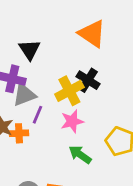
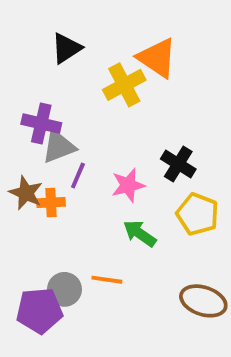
black triangle: (30, 50) -> (66, 48), moved, turned 30
black cross: (88, 80) -> (178, 164), moved
yellow cross: (69, 91) -> (124, 85), moved

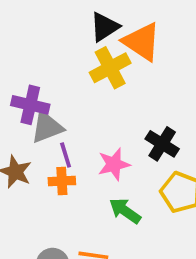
black triangle: (66, 48) -> (105, 27), moved
purple line: (78, 176) -> (66, 155), turned -40
orange cross: (51, 203) -> (62, 181), moved

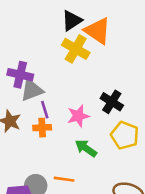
yellow cross: (110, 68) -> (76, 49), turned -32

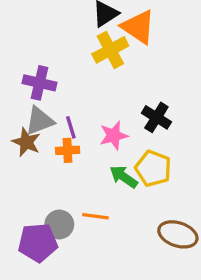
yellow cross: (76, 49) -> (110, 50), turned 32
gray triangle: (32, 90) -> (40, 121), moved
yellow pentagon: (125, 135) -> (153, 168), moved

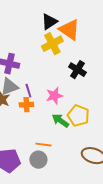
black cross: (156, 117) -> (77, 70), moved
gray circle: (59, 224) -> (38, 160), moved

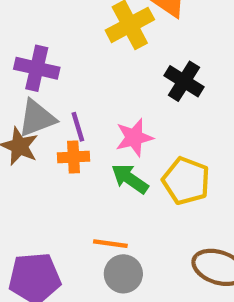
green arrow: (60, 121) -> (130, 179), moved
gray circle: (38, 160) -> (123, 274), moved

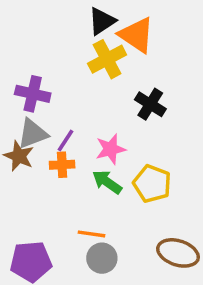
purple line: (78, 127) -> (66, 140), turned 50

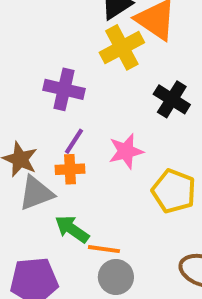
purple cross: (33, 94) -> (64, 89), moved
gray triangle: (33, 134) -> (36, 193), moved
green arrow: (107, 182) -> (72, 229), moved

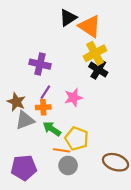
yellow cross: (122, 47) -> (95, 53), moved
yellow pentagon: (174, 191) -> (77, 139), moved
green arrow: (72, 229) -> (52, 129), moved

